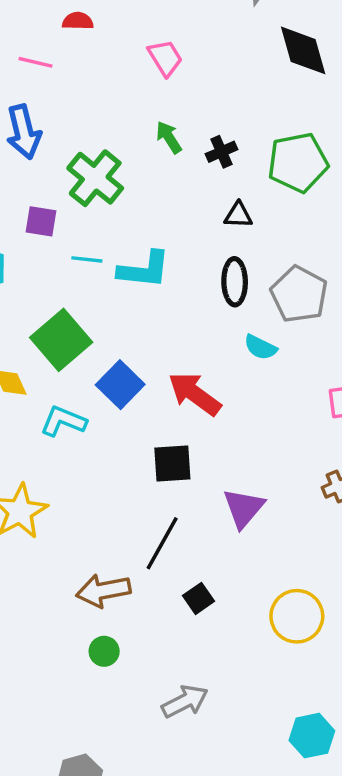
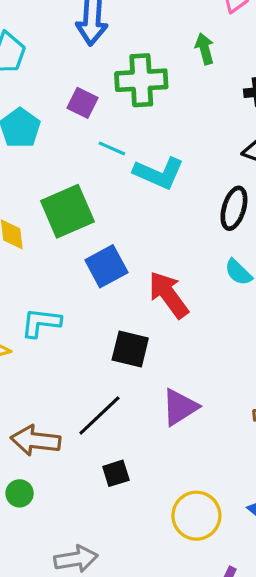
green arrow: (169, 137) -> (205, 49), moved
green cross: (95, 178) -> (141, 80), turned 30
cyan L-shape: (63, 421) -> (41, 323), moved, turned -33

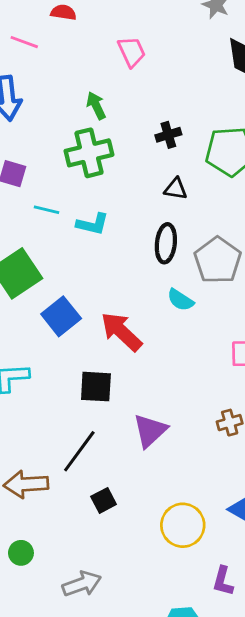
green arrow: (205, 49) -> (96, 106), moved
green cross: (141, 80) -> (89, 153), moved
cyan L-shape: (159, 173) -> (93, 224), size x0.7
green circle: (20, 493) -> (21, 553), moved

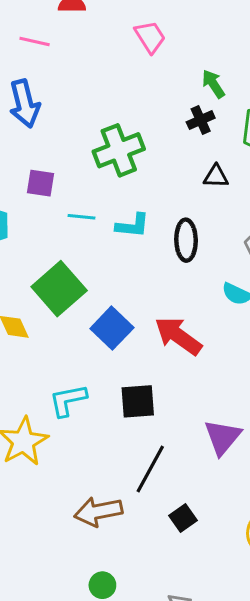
green arrow: (96, 106) -> (213, 84), moved
black ellipse: (166, 243) -> (186, 240), moved
black square: (96, 387) -> (138, 401), moved

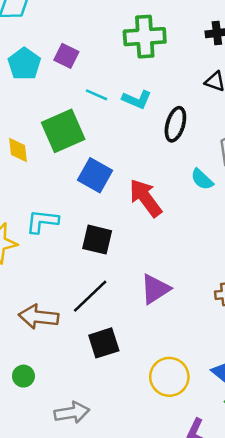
purple square: (40, 183) -> (66, 56), moved
cyan line: (82, 217) -> (97, 95), moved
blue square: (112, 328) -> (95, 175), turned -32
black square: (183, 518) -> (104, 343), size x1.4

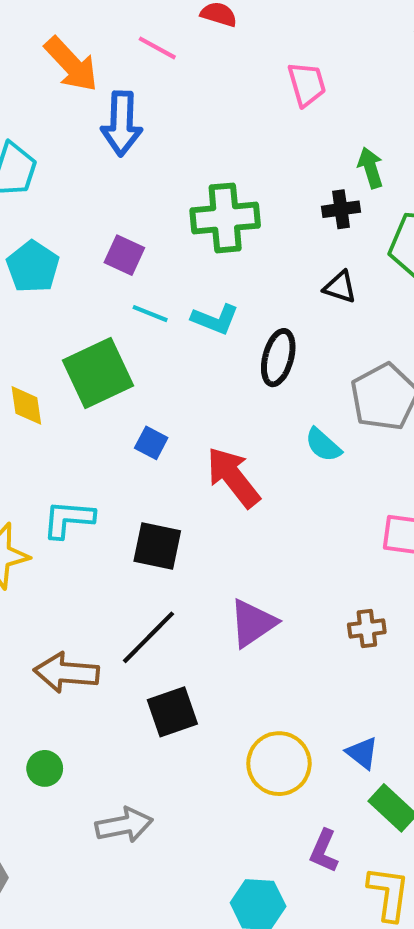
purple square: (66, 56) -> (124, 255), moved
blue square: (95, 175) -> (151, 443), size x0.6

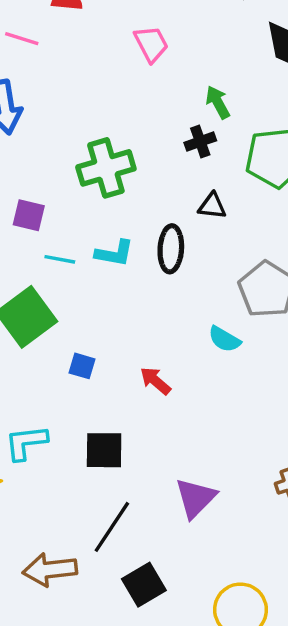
black ellipse: (278, 358) -> (171, 249), moved
red arrow: (233, 477) -> (155, 381), size x0.6

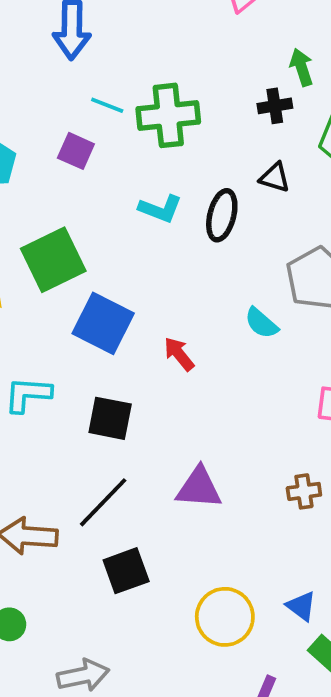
cyan line: (60, 259) -> (107, 105), moved
blue square: (82, 366) -> (103, 323), size x2.0
purple triangle: (196, 498) -> (199, 488), turned 39

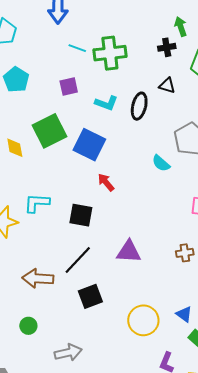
purple square: (76, 151) -> (69, 86), moved, turned -36
blue square: (103, 323) -> (89, 145), moved
red arrow: (179, 354) -> (106, 182), moved

